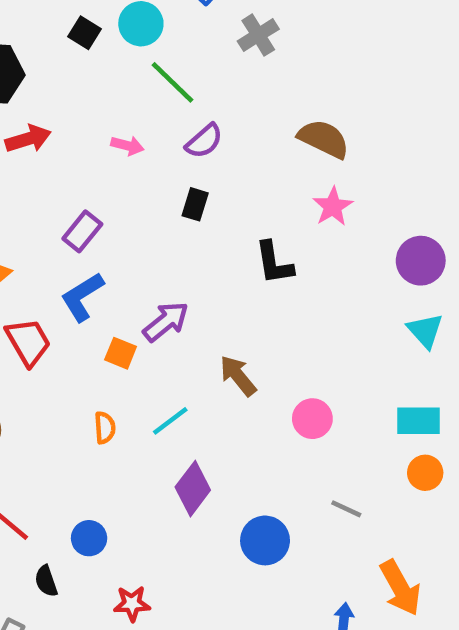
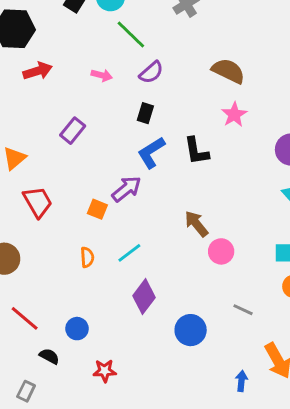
blue L-shape: (82, 297) -> (151, 152), moved
brown arrow: (238, 376) -> (196, 224), moved
black semicircle: (46, 581) -> (49, 356), turned 138

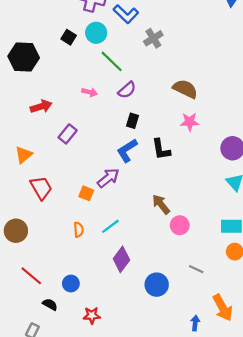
red arrow: (38, 71) -> (41, 106), moved
black rectangle: (145, 113) -> (132, 121), moved
pink star: (234, 115) -> (190, 122), turned 30

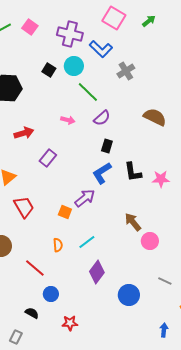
pink star: (190, 122) -> (161, 179), moved
red line: (31, 276) -> (35, 268), moved

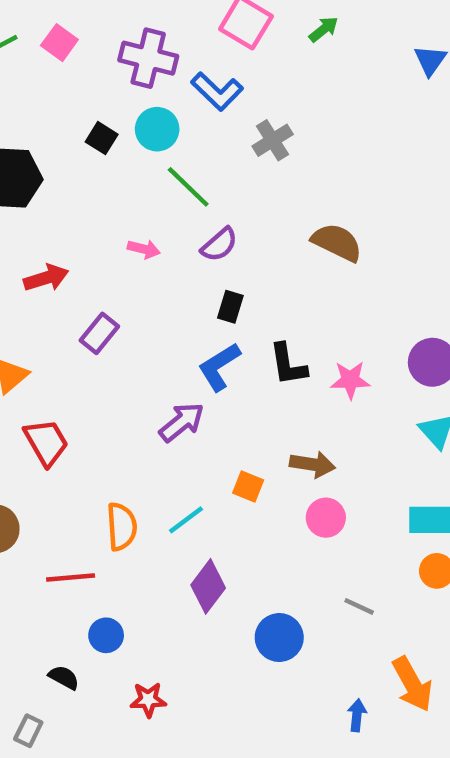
orange square: (65, 212) -> (248, 487), moved
brown arrow: (133, 222) -> (313, 464), moved, turned 138
orange semicircle: (58, 245) -> (122, 527), size x1.5
red line: (35, 268) -> (71, 578), turned -45

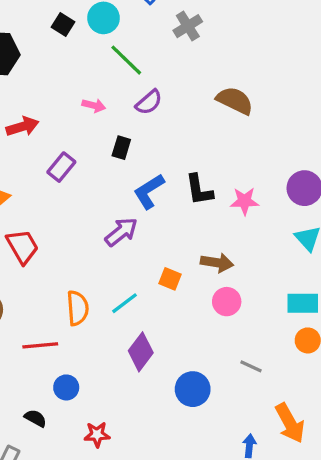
black rectangle: (230, 307) -> (121, 148), moved

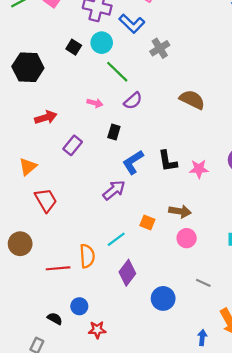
orange semicircle: (78, 308) -> (87, 256), moved
blue circle: (66, 387) -> (79, 306), moved

